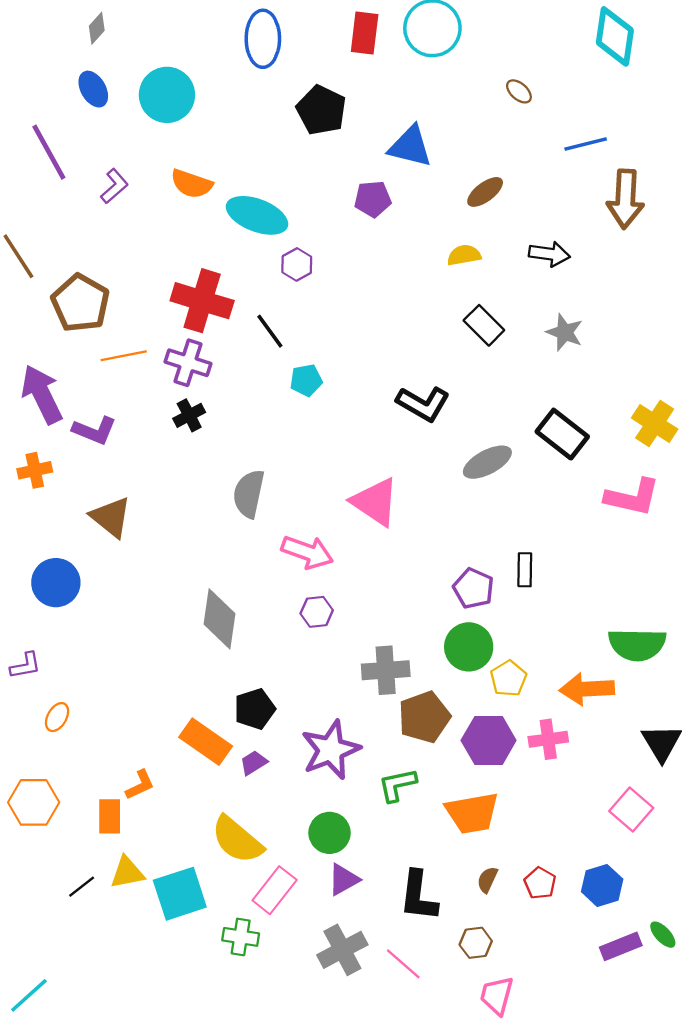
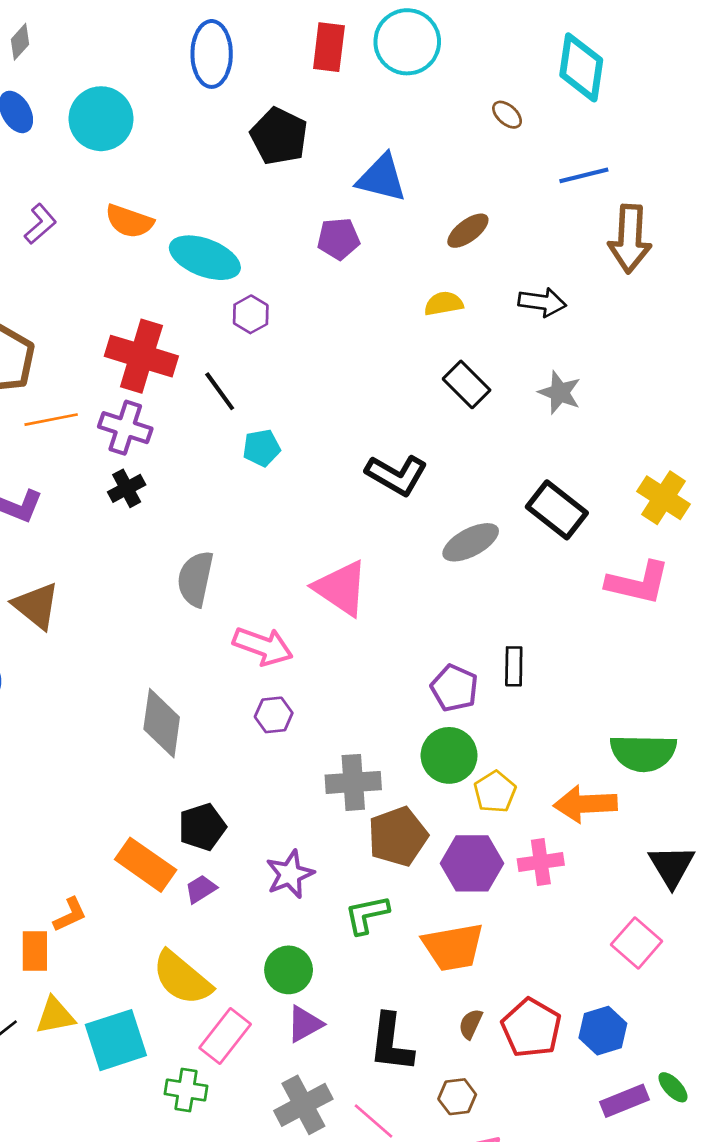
cyan diamond: (615, 36) -> (581, 67), moved
purple star: (331, 750) -> (290, 874), size x0.7
red pentagon: (540, 883) -> (531, 1028), size x1.6

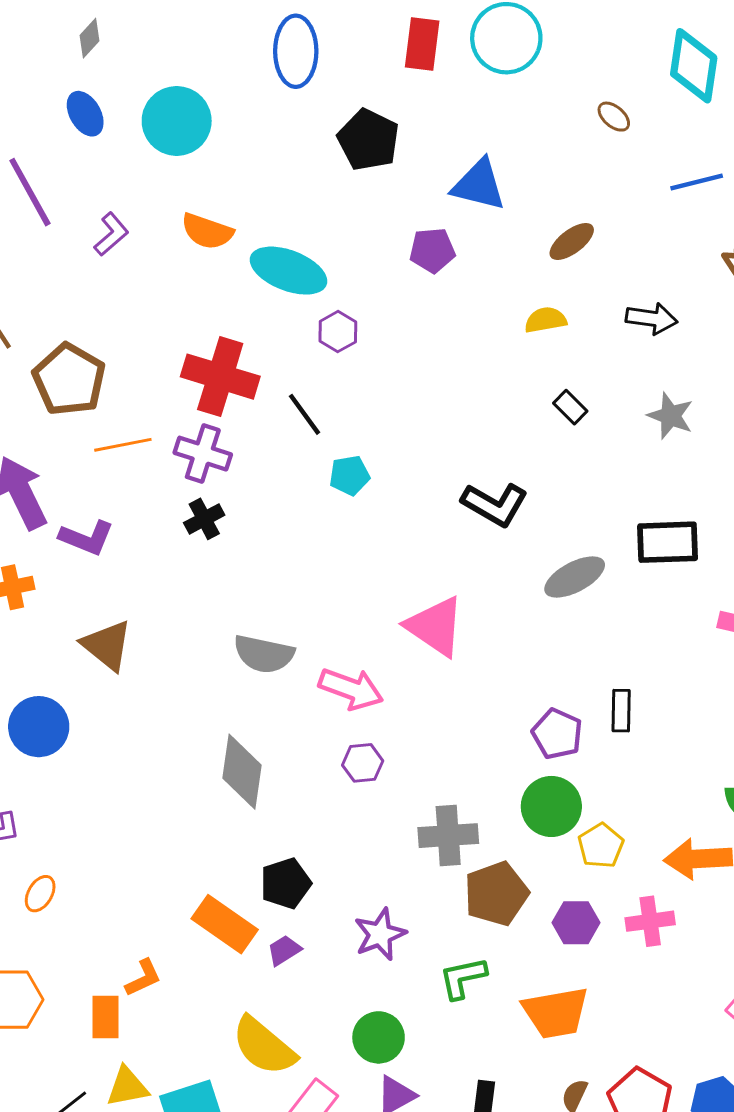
black rectangle: (467, 384) -> (570, 407), size x0.7
black rectangle: (557, 510) -> (668, 542), turned -40
gray semicircle: (195, 579) -> (264, 654), moved, turned -90
purple hexagon: (472, 863) -> (576, 923), size x0.7

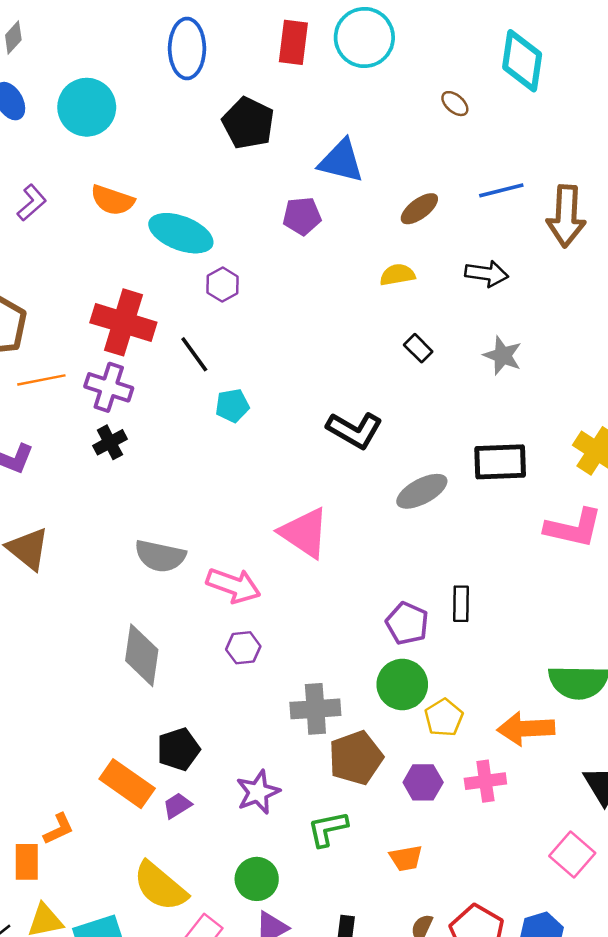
blue line: (697, 182) -> (501, 190), moved
orange trapezoid: (556, 1013) -> (406, 858), size x0.6

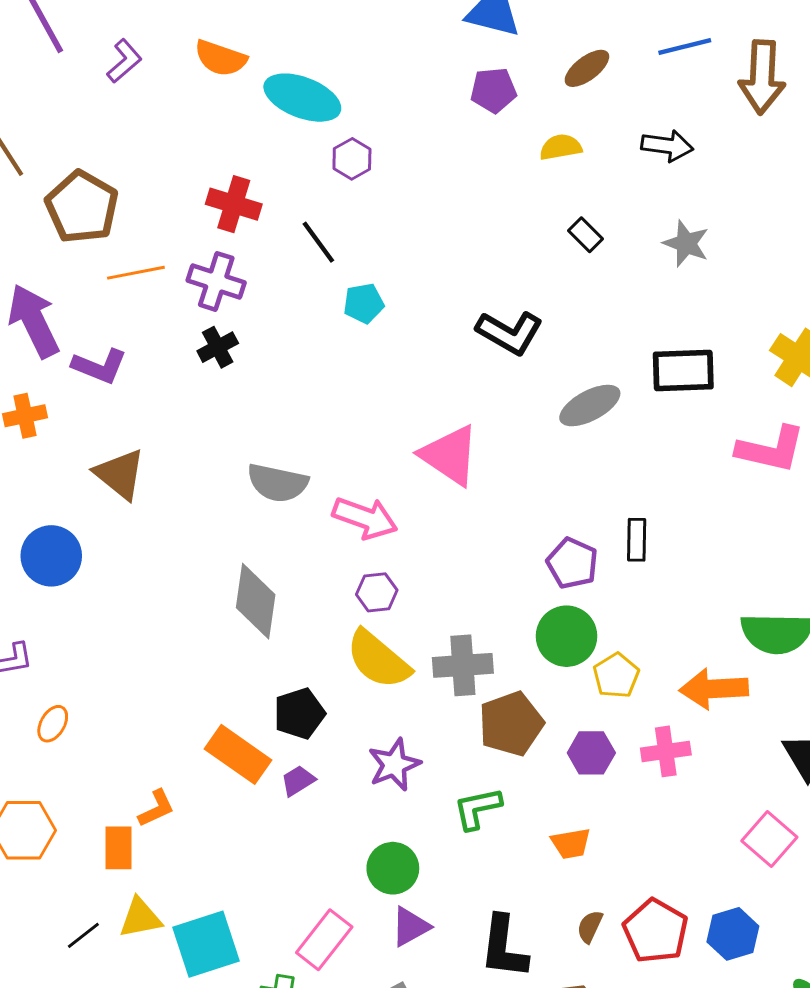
purple pentagon: (302, 216) -> (494, 90), moved
red cross: (123, 322) -> (234, 204), size x0.7
yellow semicircle: (160, 886) -> (378, 660), moved

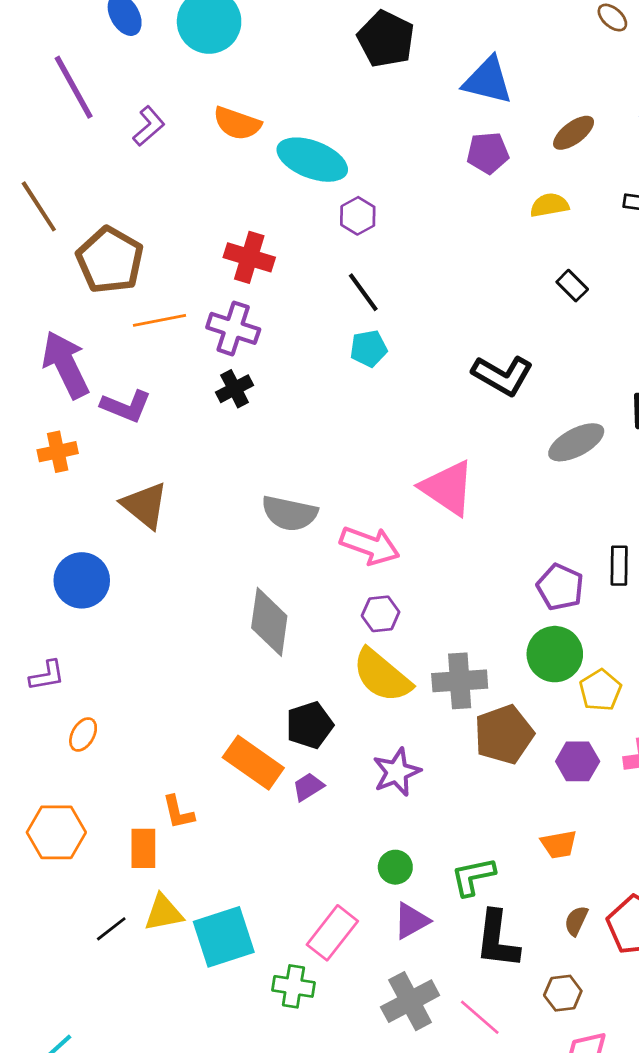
black line: (318, 242) -> (363, 292), moved
orange L-shape: (156, 808) -> (178, 812), turned 102
green L-shape: (477, 808) -> (473, 877), moved
green circle: (393, 868) -> (395, 867), size x0.7

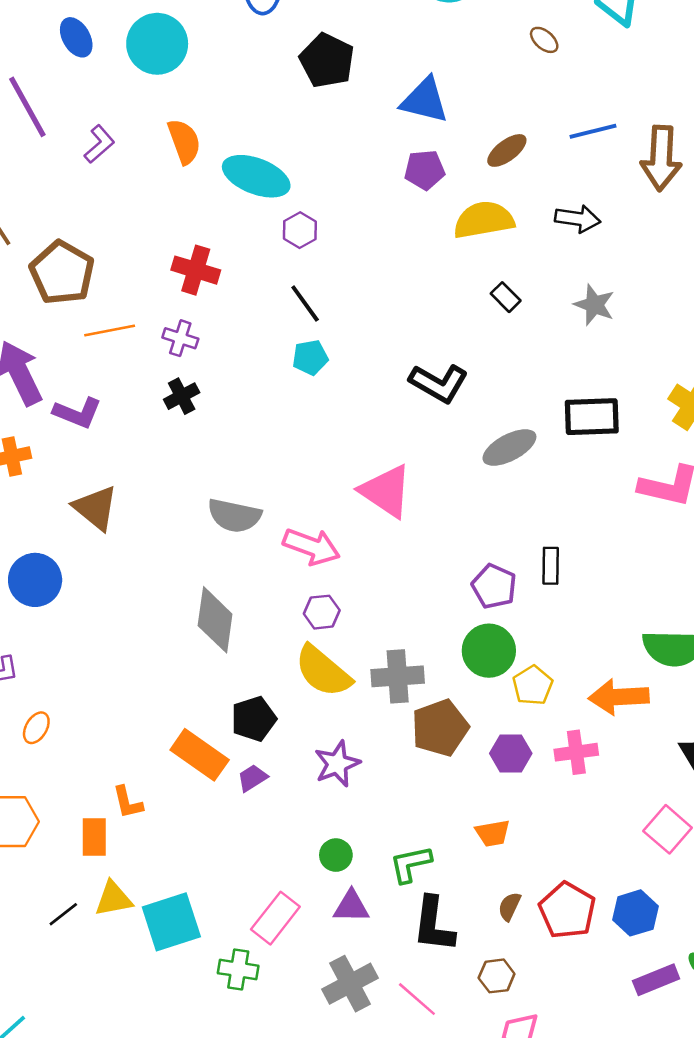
orange semicircle: (237, 123) -> (184, 141), turned -129
yellow semicircle: (549, 205) -> (484, 220), size x1.6
purple cross: (233, 328) -> (180, 338), size x0.7
purple triangle: (411, 921) -> (351, 906), turned 30

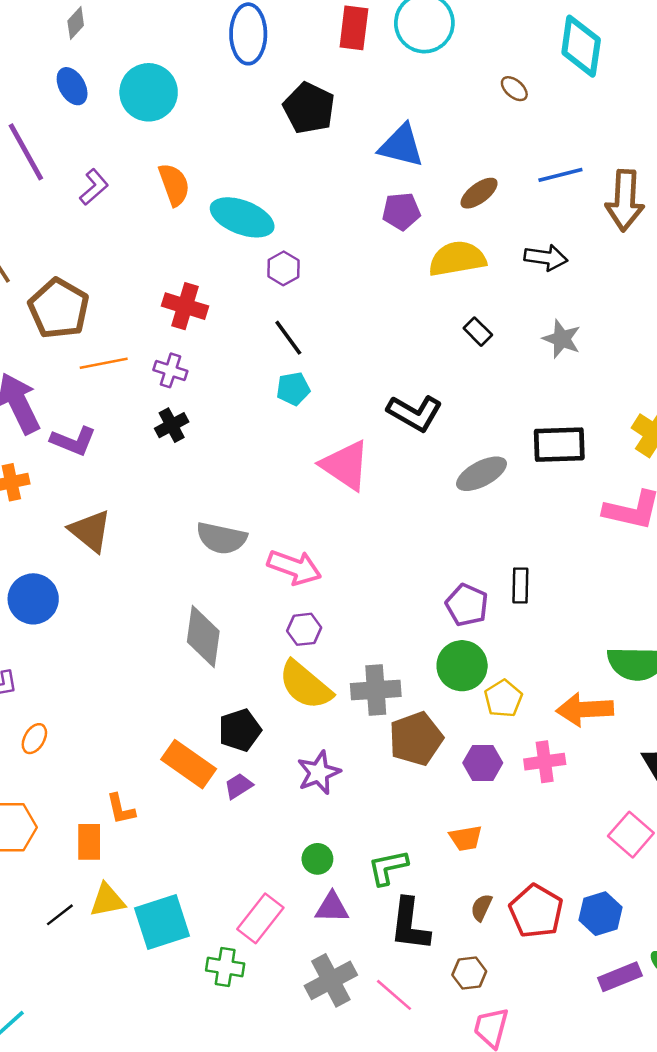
pink triangle: (386, 491) -> (345, 465), moved

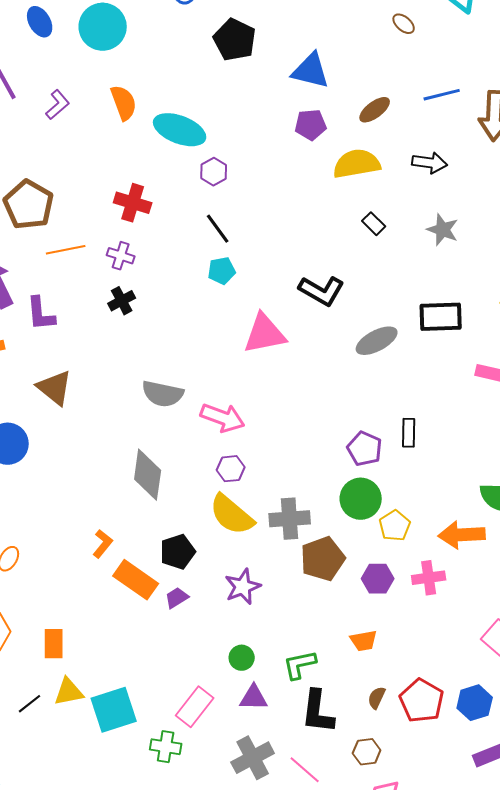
purple L-shape: (73, 441) -> (41, 314), turned 63
pink triangle: (345, 465) -> (265, 334), turned -45
orange L-shape: (121, 809) -> (103, 544), moved, turned -128

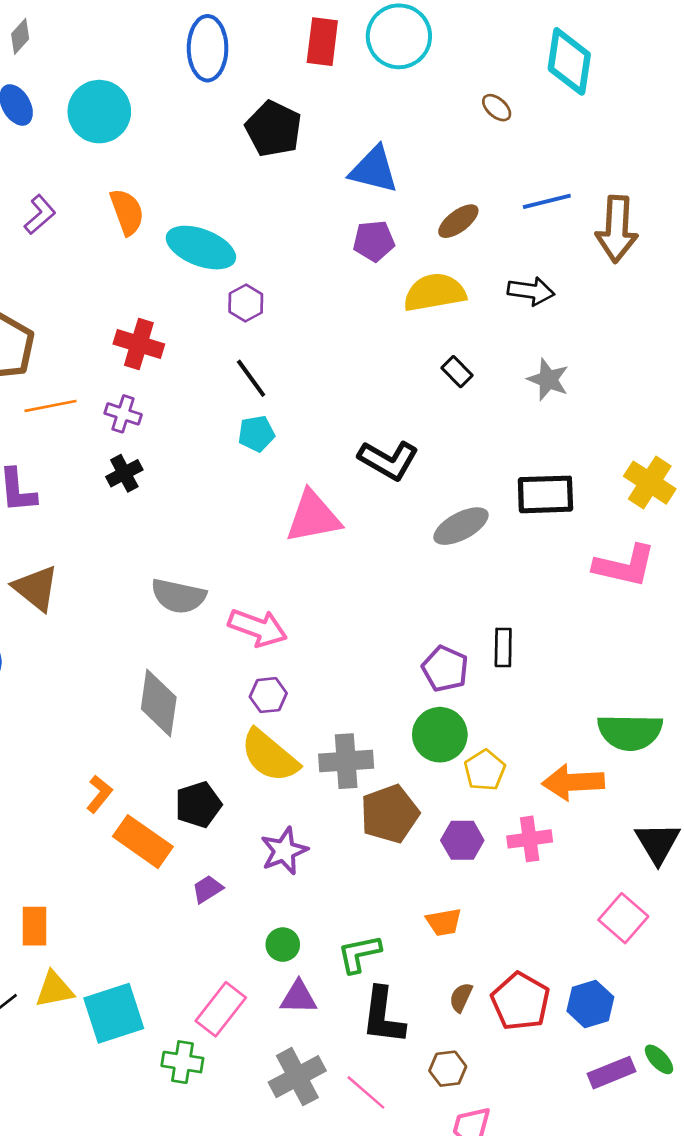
purple trapezoid: (177, 598) -> (208, 889), moved

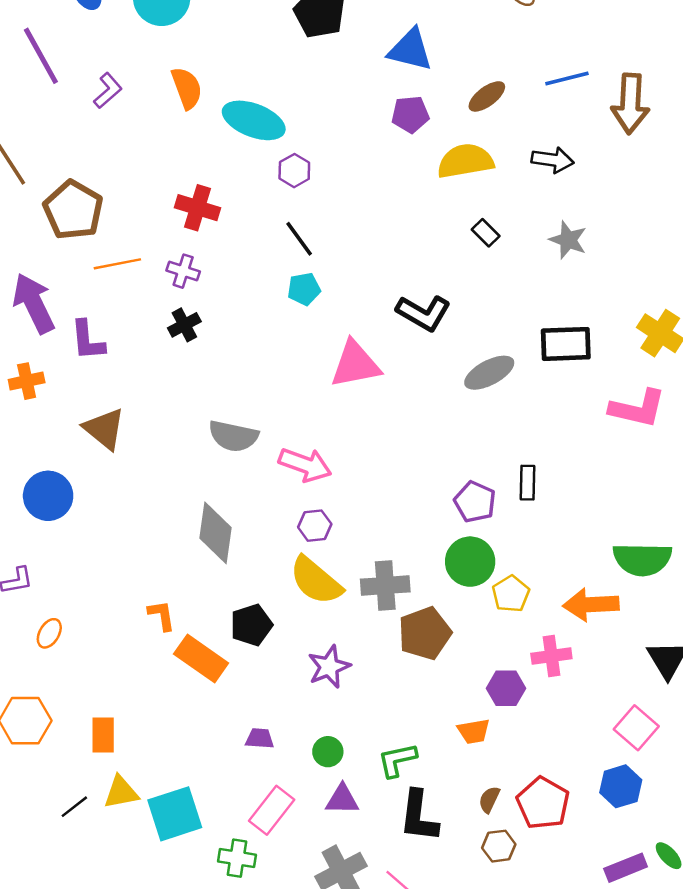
orange L-shape: (99, 794) -> (162, 615), turned -48
purple hexagon: (462, 840) -> (506, 688), moved
purple trapezoid: (208, 889) -> (260, 739), moved, turned 36
blue hexagon: (590, 1004) -> (621, 786), moved
brown hexagon: (448, 1069) -> (499, 846), moved

